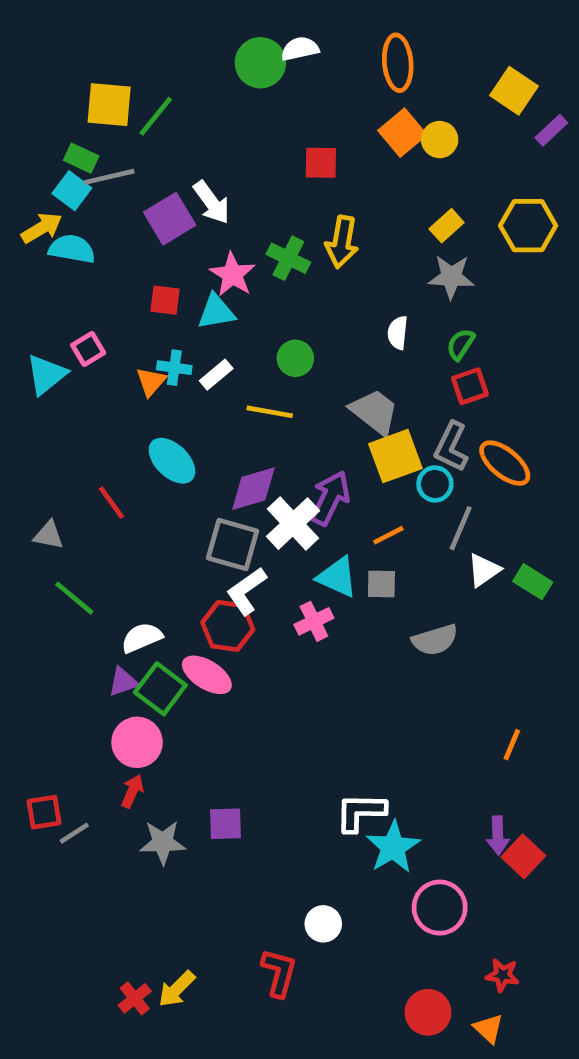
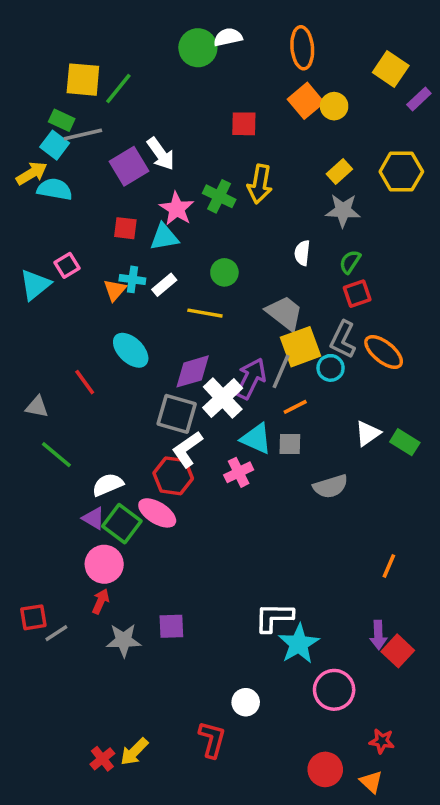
gray line: (461, 528) -> (281, 371), moved
purple triangle: (123, 682) -> (94, 518), turned 50

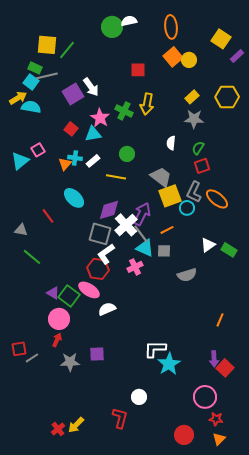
red square: (125, 228) -> (71, 129), turned 32
gray line: (281, 371) -> (141, 234), moved, turned -60
white semicircle: (108, 485) -> (107, 309), moved
pink circle: (334, 690) -> (205, 397), moved
orange triangle: (371, 782) -> (219, 439), moved, turned 32

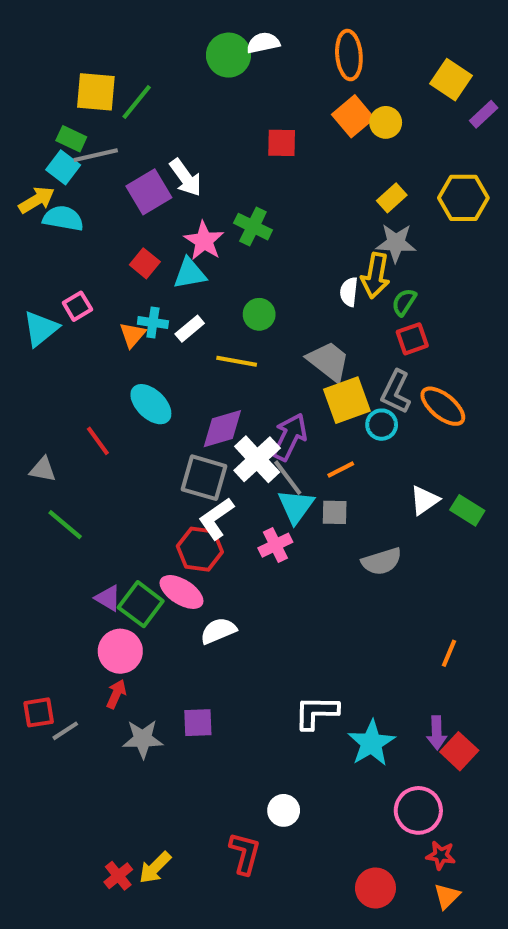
yellow arrow: (147, 104) -> (375, 276), moved
cyan triangle: (145, 248) -> (296, 506), turned 42
cyan star: (169, 364) -> (371, 743), moved

